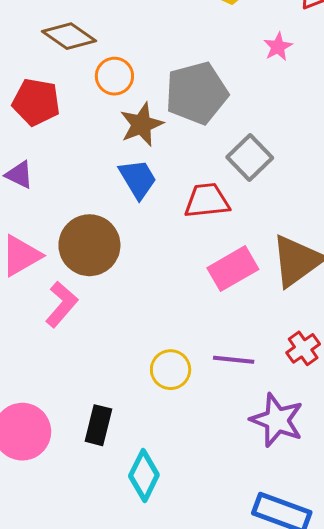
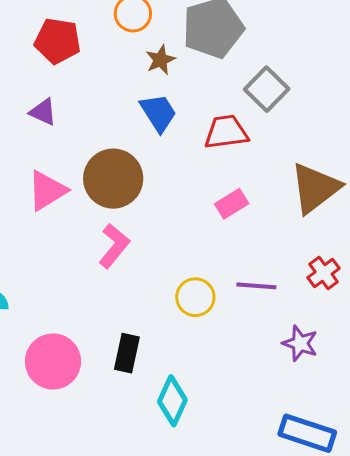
brown star: (141, 124) -> (160, 60), size x0.7
pink rectangle: (233, 269) -> (232, 204), moved, size x0.7
pink L-shape: (62, 304) -> (114, 246), moved
purple star: (277, 420) -> (300, 343), size x0.7

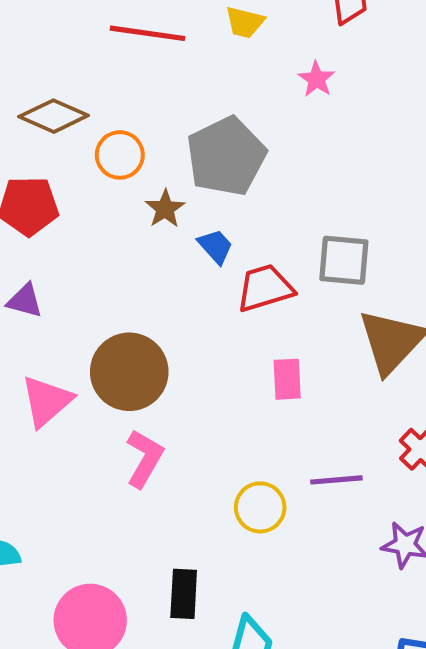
gray square: (267, 89) -> (344, 260), moved, turned -30
blue trapezoid: (158, 113) -> (215, 246), moved, size x0.7
pink rectangle: (232, 204) -> (287, 379), turned -52

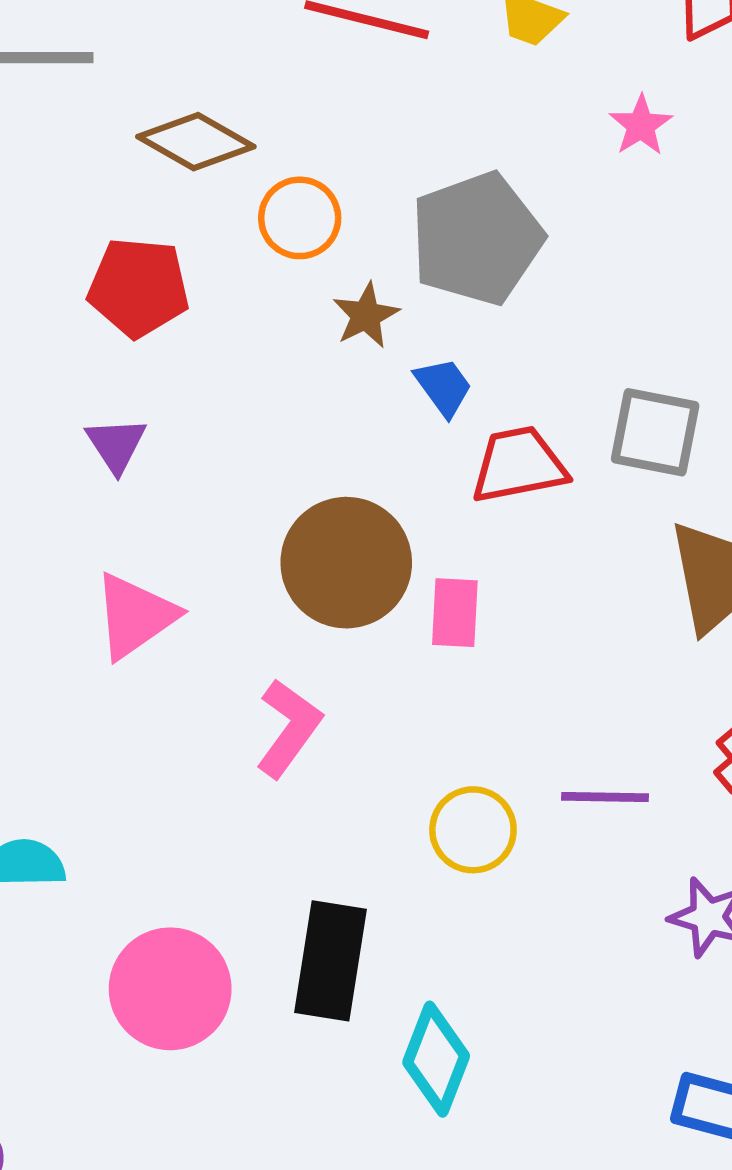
purple triangle: (25, 301) -> (116, 445), turned 36
brown circle: (129, 372) -> (346, 563), moved
pink rectangle: (287, 379) -> (455, 613), moved
black rectangle: (184, 594) -> (331, 961), size x1.4

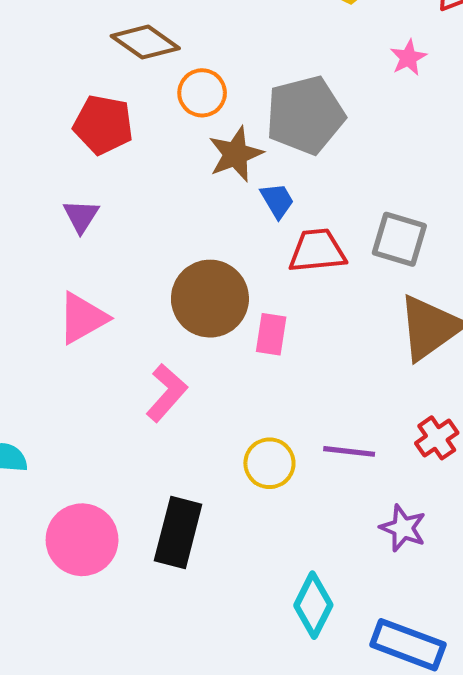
brown star: (366, 315) -> (236, 154), size x1.4
cyan diamond: (436, 1059) -> (313, 605), moved

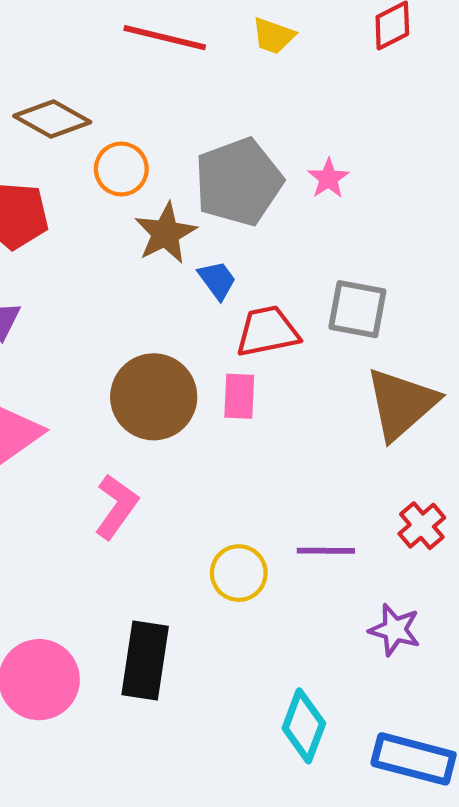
pink star: (408, 58) -> (328, 178), moved
pink rectangle: (271, 334) -> (239, 396), moved

